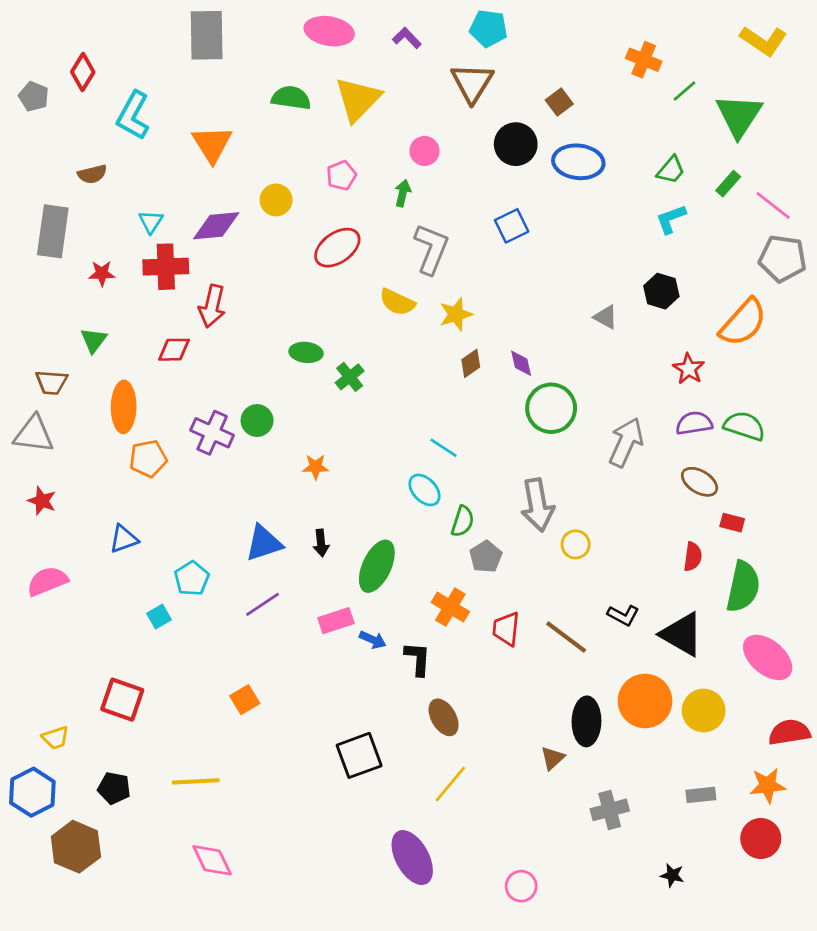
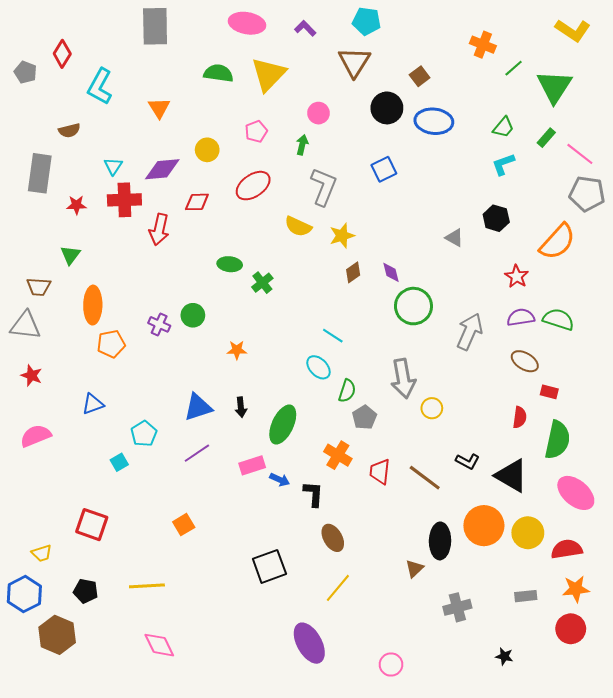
orange triangle: (212, 144) -> (159, 108), size x0.7
red diamond: (174, 350) -> (197, 202), moved
purple cross: (212, 433) -> (159, 324), size x0.7
red semicircle: (789, 732) -> (567, 549), moved

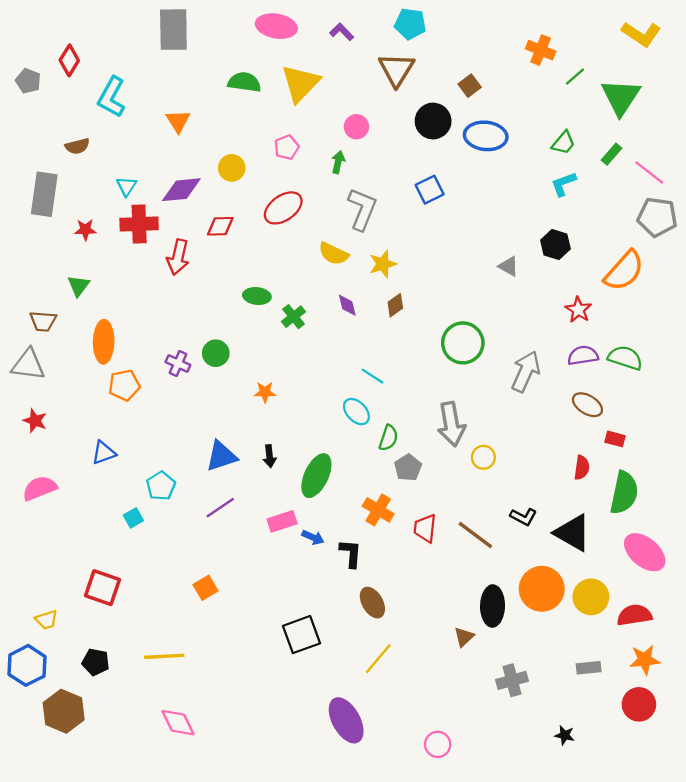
purple diamond: (391, 272) -> (347, 305), moved

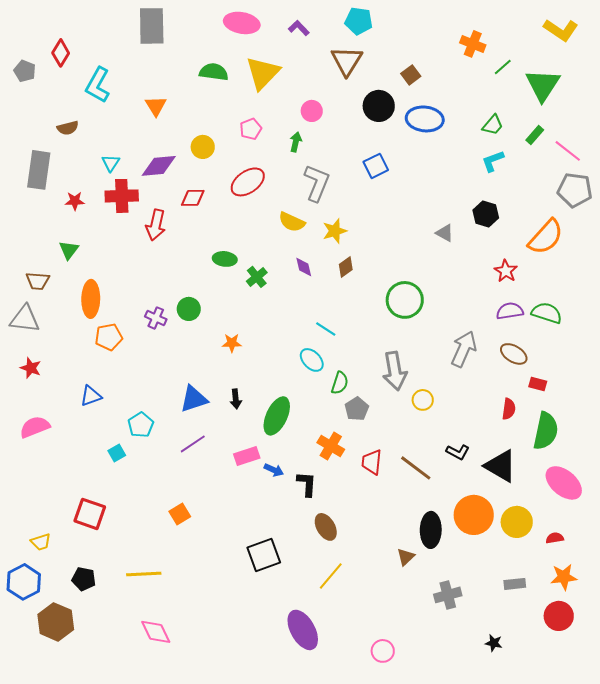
gray arrow: (526, 372) -> (464, 349), moved
red semicircle: (634, 615) -> (555, 538), size x0.6

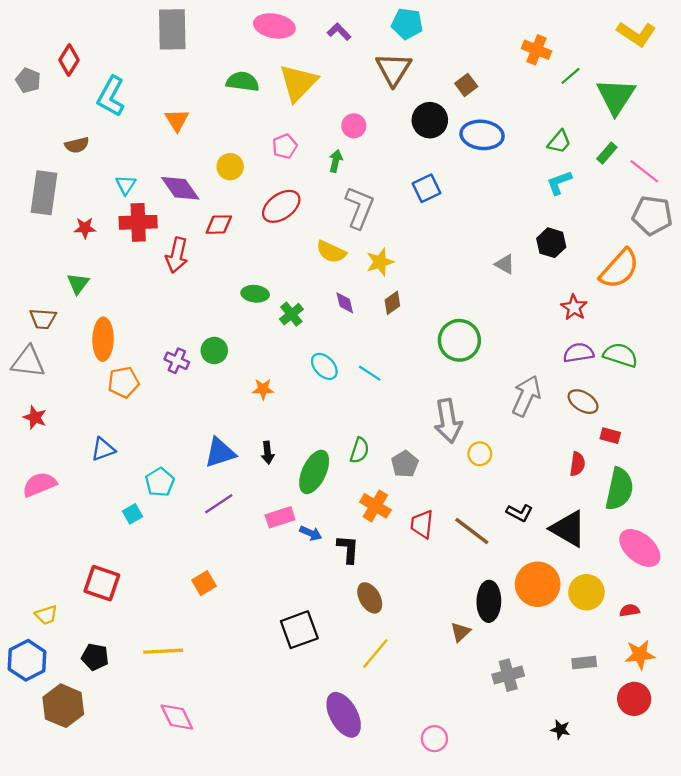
purple diamond: (159, 166) -> (180, 188), turned 60
cyan ellipse: (312, 360) -> (324, 366), moved
green semicircle: (340, 383) -> (359, 450), moved

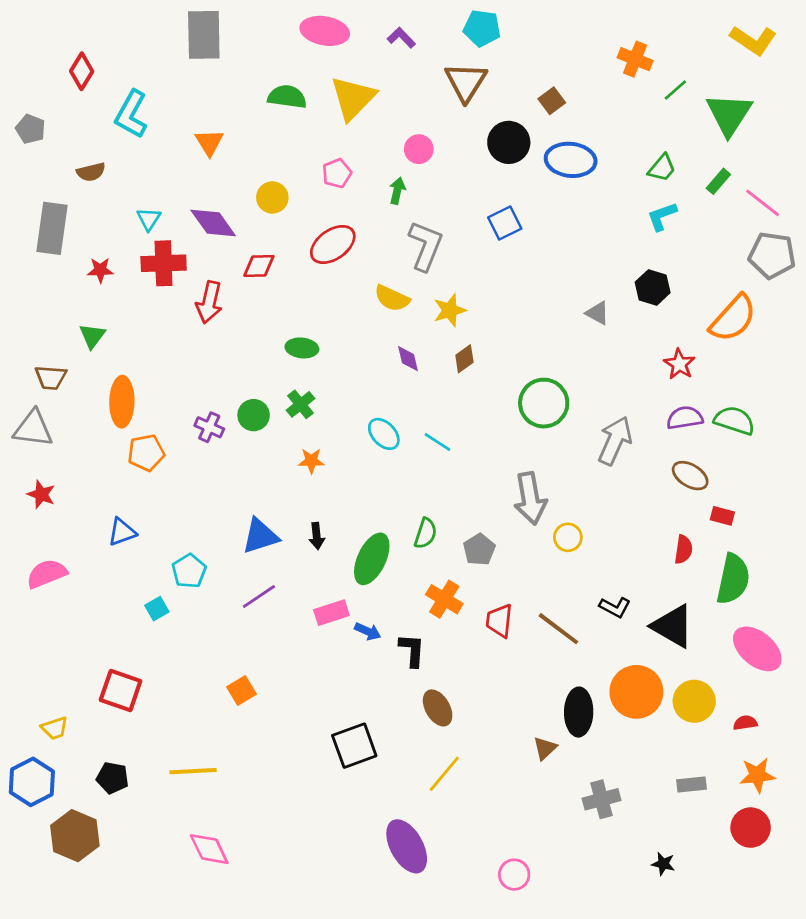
gray pentagon: (28, 80) -> (31, 129), moved
green cross: (291, 314) -> (301, 404), moved
gray arrow: (526, 396) -> (615, 441), moved

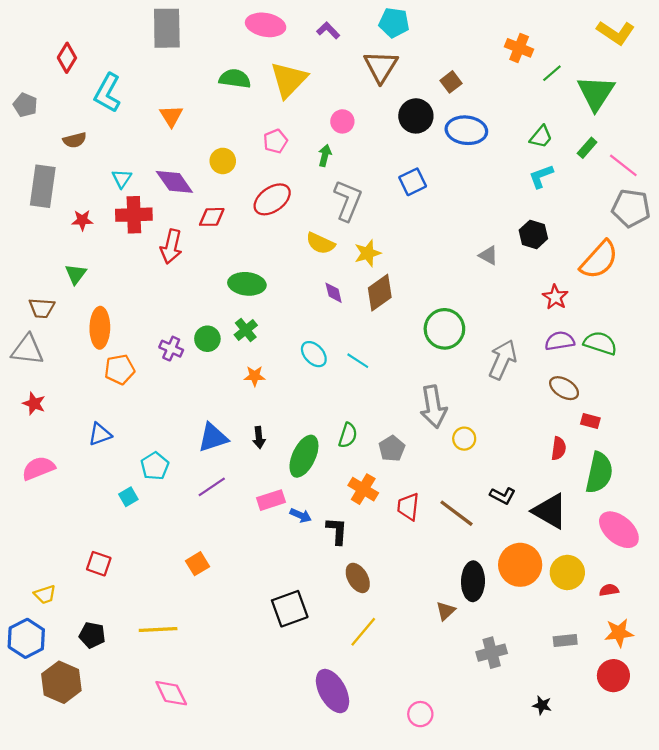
green ellipse: (302, 348) -> (247, 284), size x1.4
brown diamond: (464, 359) -> (380, 293), size x1.6
red square: (121, 691) -> (99, 564), size x0.7

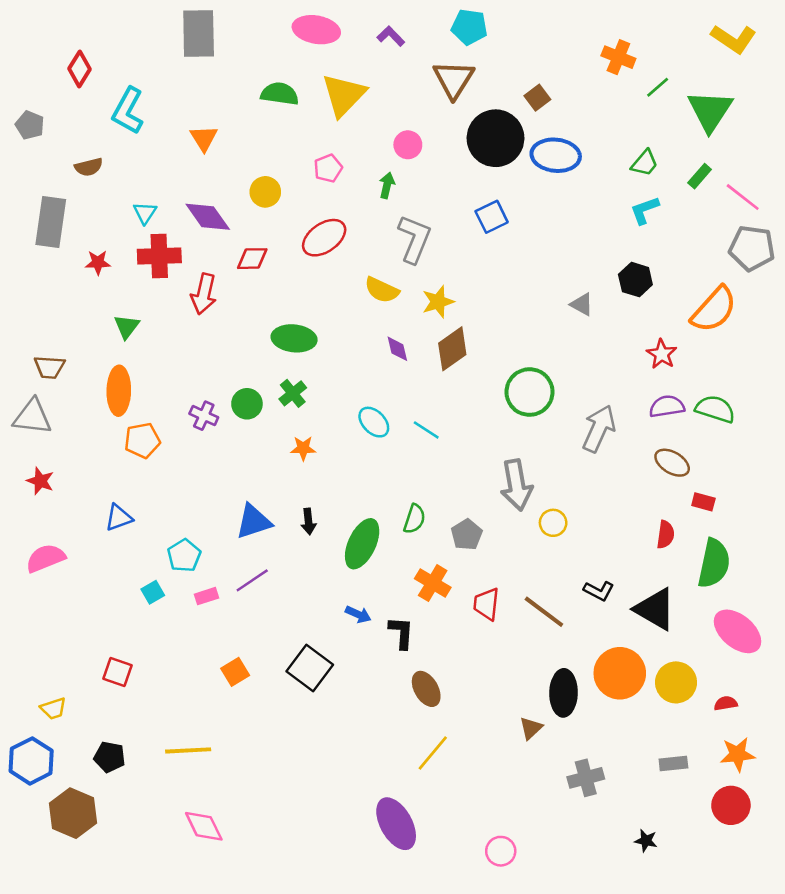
black circle: (416, 116) -> (495, 138), size x1.4
green triangle: (76, 274) -> (127, 327), moved
pink rectangle: (271, 500) -> (206, 596), moved, size x0.7
black square: (290, 609) -> (310, 668), moved, turned -33

